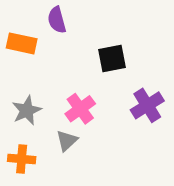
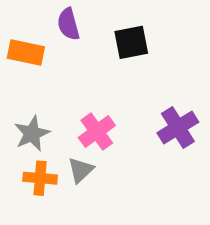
black square: (112, 58) -> (131, 42), moved
orange cross: (22, 159) -> (40, 178), moved

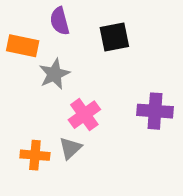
purple cross: (178, 127) -> (155, 111), turned 36
gray star: (32, 134) -> (54, 74), moved

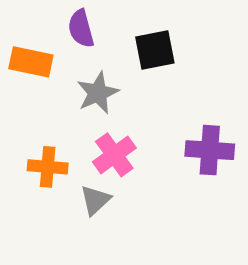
gray star: (54, 74) -> (98, 93), moved
orange cross: (35, 155) -> (48, 167), moved

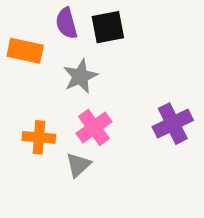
black square: (155, 50) -> (108, 27), moved
purple cross: (210, 150) -> (173, 124), turned -30

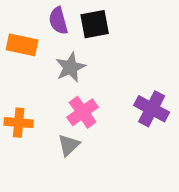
purple cross: (173, 124) -> (152, 109), turned -36
orange cross: (39, 137) -> (19, 123), moved

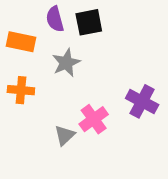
pink cross: (83, 112) -> (94, 119), moved
orange cross: (19, 123) -> (21, 90), moved

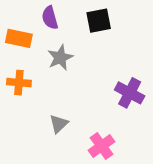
black square: (89, 22) -> (99, 21), moved
pink cross: (94, 119) -> (102, 146), moved

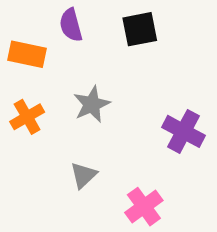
gray star: (60, 57) -> (92, 104), moved
orange cross: (19, 83) -> (27, 117), turned -35

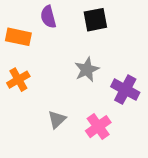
gray star: (92, 104) -> (87, 70), moved
pink cross: (144, 207) -> (98, 127), moved

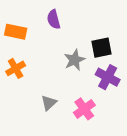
purple semicircle: (48, 17) -> (54, 19), moved
black square: (95, 20) -> (101, 48), moved

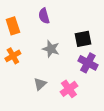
orange rectangle: (16, 32) -> (13, 26), turned 60
gray star: (74, 60) -> (51, 49), moved, turned -30

